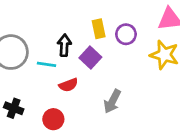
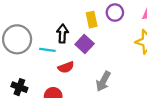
purple circle: (126, 34) -> (115, 13), moved

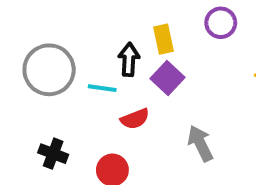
yellow rectangle: (92, 20) -> (164, 39), moved
gray arrow: (103, 81) -> (200, 143), turned 126

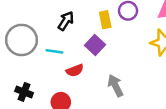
yellow rectangle: (164, 39) -> (105, 20), moved
black arrow: (129, 60) -> (66, 21), moved, turned 30

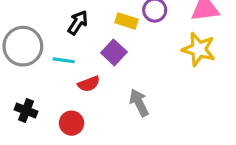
yellow rectangle: (105, 20) -> (126, 21), turned -60

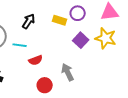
purple square: (114, 52) -> (81, 40), moved
red circle: (72, 123) -> (45, 85), moved

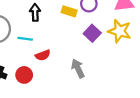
black arrow: (29, 21) -> (35, 12), turned -35
red circle: (45, 85) -> (24, 75), moved

